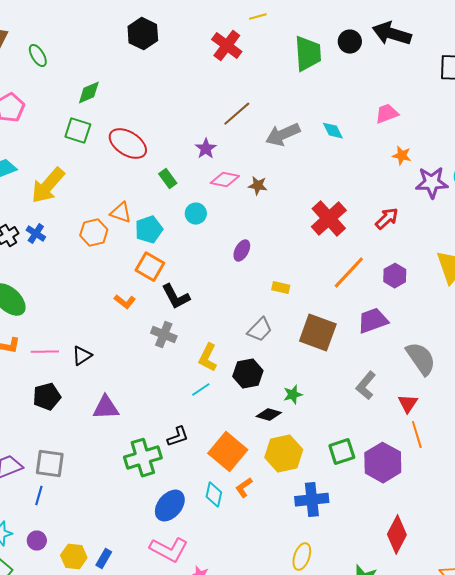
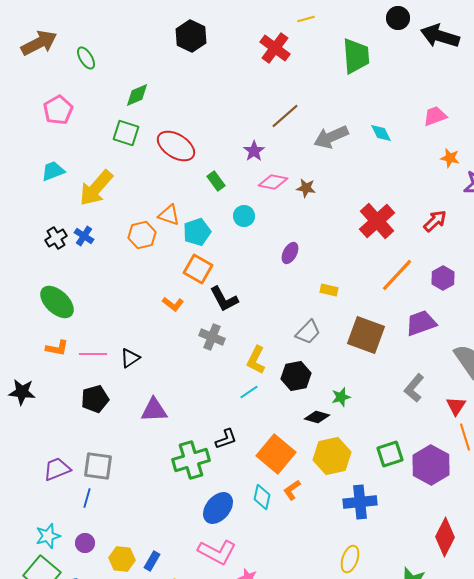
black circle: (350, 42) -> (398, 18), moved

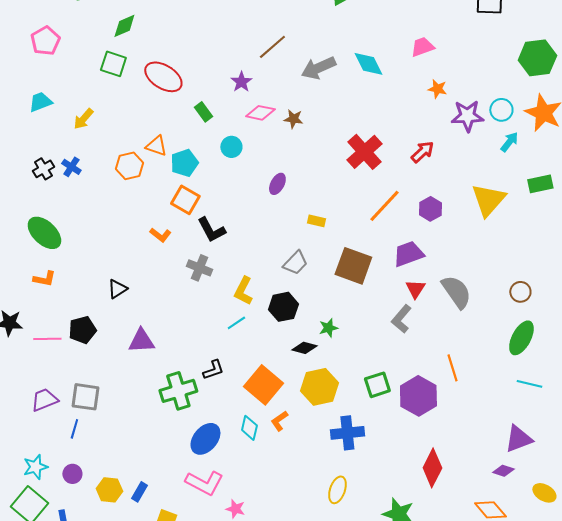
cyan diamond: (381, 133) -> (368, 64), size x1.4
yellow arrow: (96, 188) -> (83, 119), size x0.6
pink line: (93, 354) -> (47, 339), moved
red triangle: (456, 406) -> (415, 289), moved

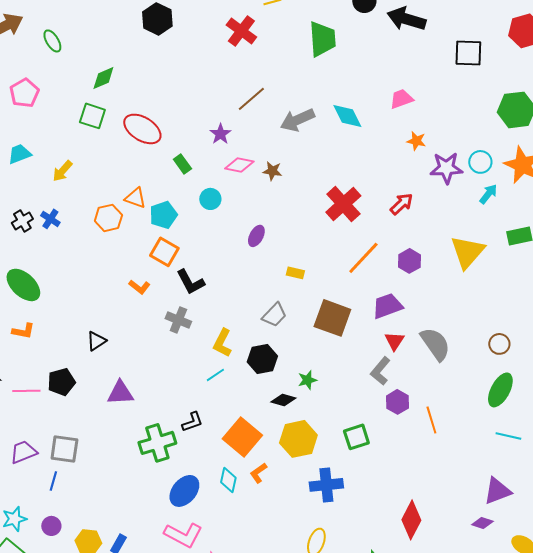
purple hexagon: (418, 396) -> (397, 402), moved, size x0.6

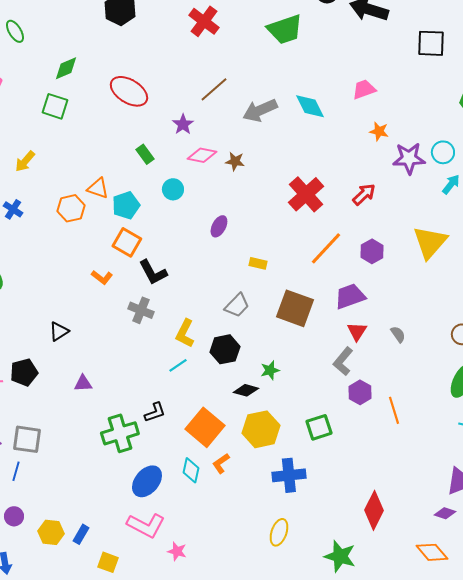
green trapezoid: (322, 39) -> (285, 29), turned 75
red ellipse: (142, 129) -> (129, 91), moved
gray semicircle: (435, 344) -> (398, 334), size x0.5
purple triangle: (120, 393) -> (83, 383), size x0.7

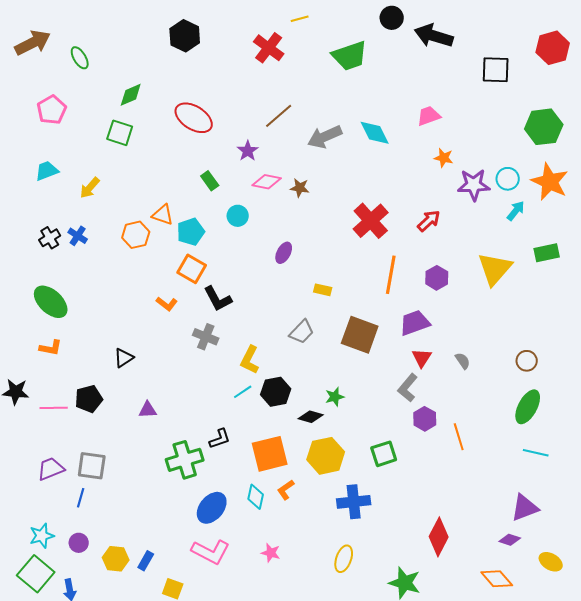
orange line: (326, 248) -> (391, 275), turned -33
black hexagon: (225, 349) -> (276, 392), moved
orange square: (205, 427) -> (270, 454), turned 36
pink star: (177, 551) -> (271, 553), moved

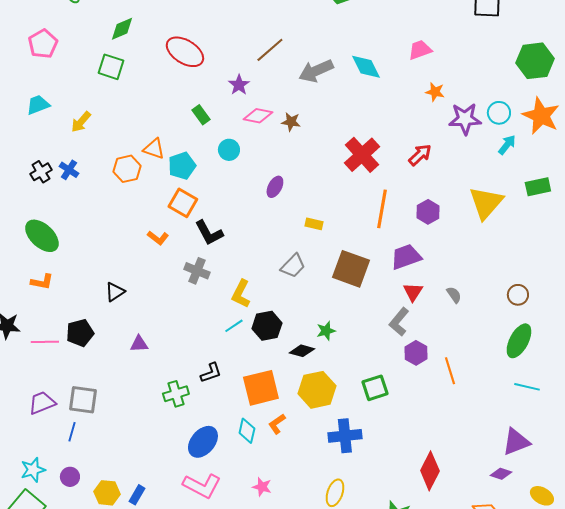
green cross: (185, 460) -> (176, 394), size x0.7

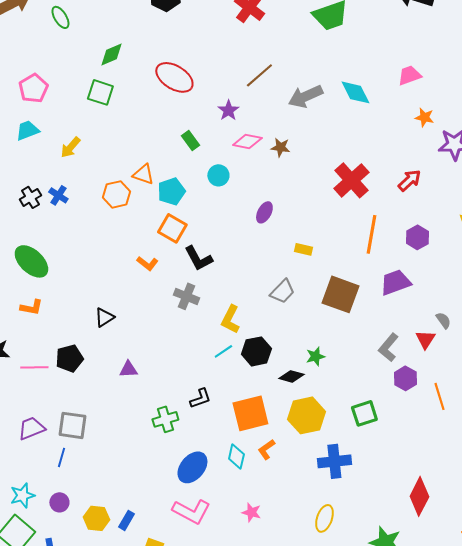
pink pentagon: (43, 44) -> (33, 88), moved
red triangle: (413, 292) -> (425, 339), moved

